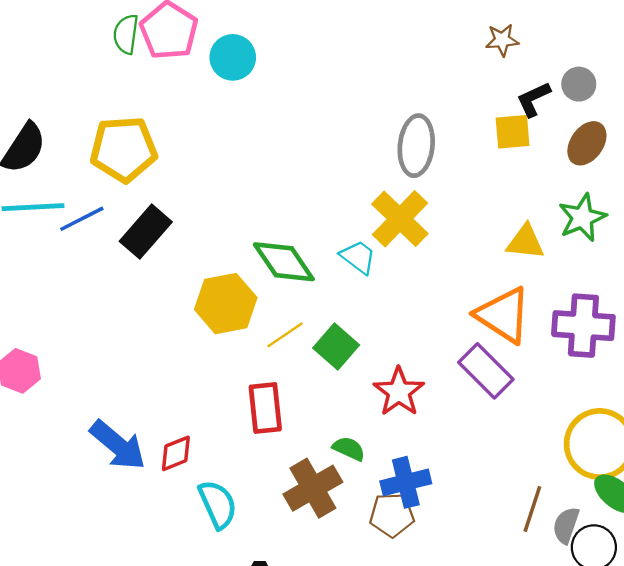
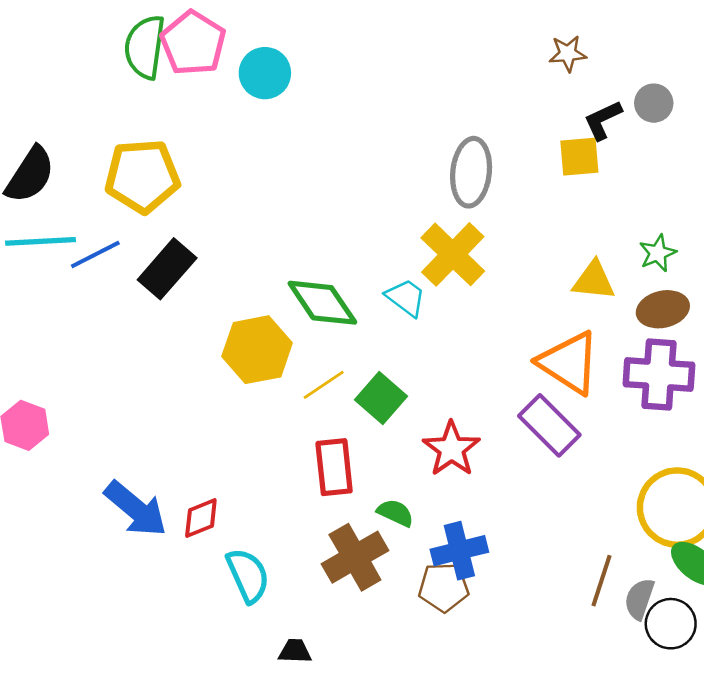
green semicircle: (126, 34) -> (145, 47), size x1.4
brown ellipse: (587, 143) -> (663, 309), moved, turned 42
green star: (582, 218) -> (658, 253), size x0.7
red rectangle: (265, 408) -> (334, 467), moved

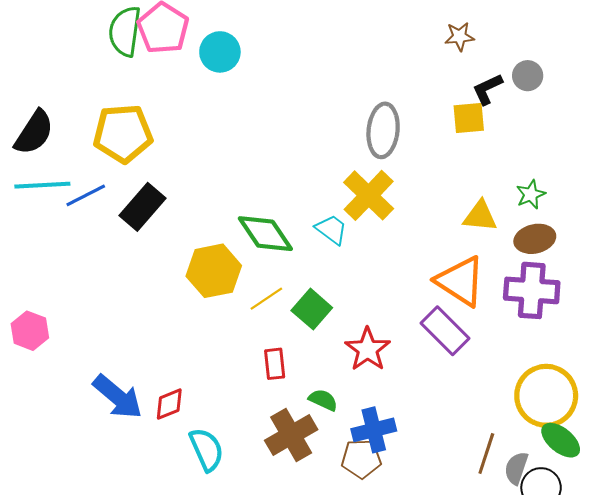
red rectangle: (334, 467) -> (275, 364), size x0.7

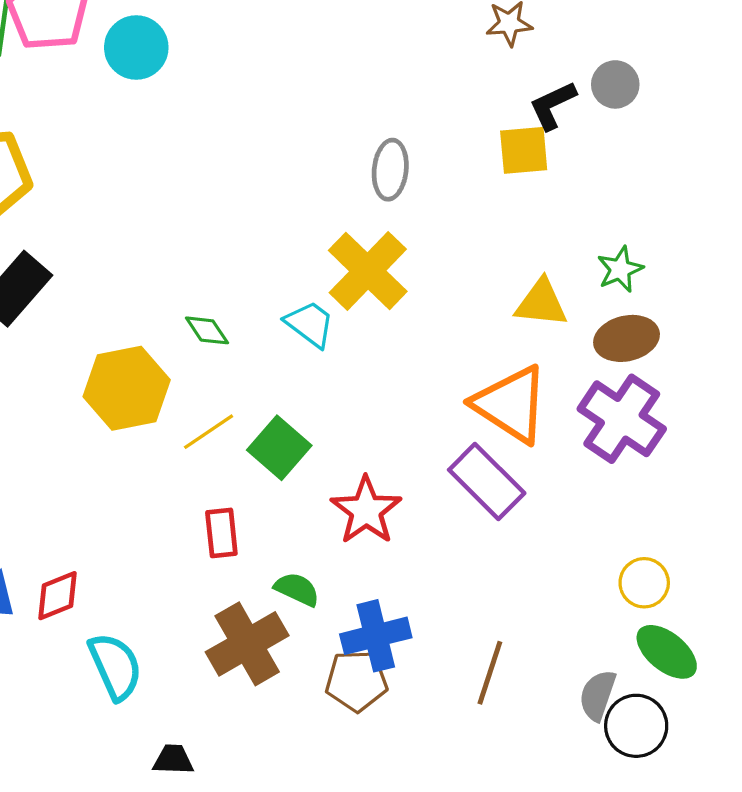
gray ellipse: (383, 130) -> (390, 170), size x0.7
green diamond: (265, 234) -> (207, 330), size x0.5
purple cross: (532, 290) -> (622, 419), turned 30
yellow circle: (546, 396) -> (644, 583), size x0.5
brown line: (486, 454) -> (490, 673), moved

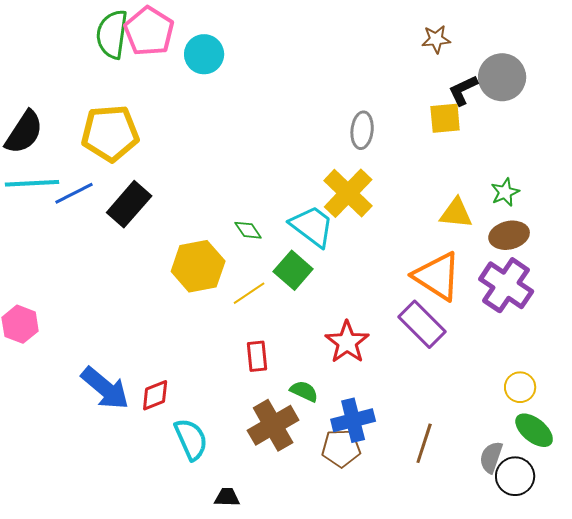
gray circle: (615, 84) -> (502, 77), size x1.6
cyan trapezoid: (310, 324) -> (312, 226), size x1.4
green square: (279, 448) -> (293, 270), moved

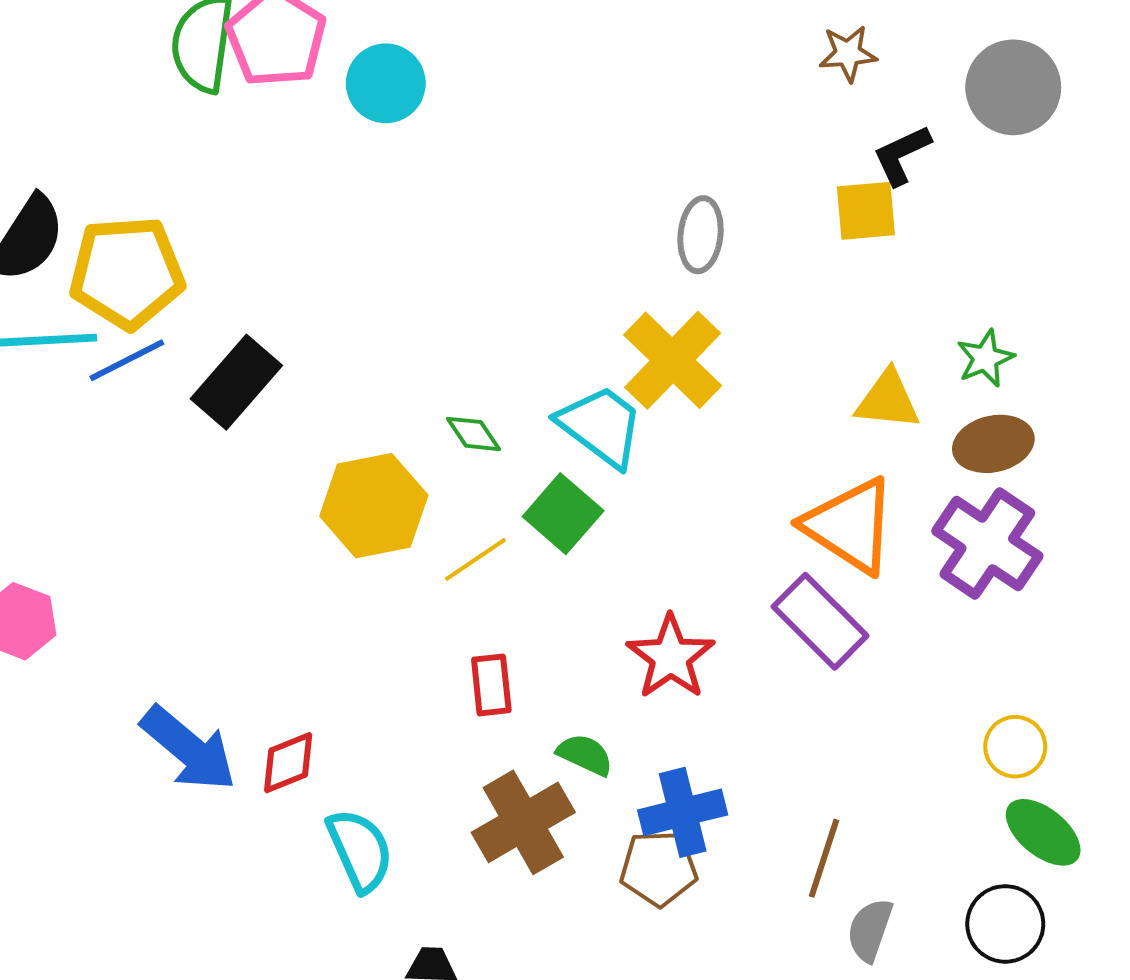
gray circle: (502, 77) -> (1013, 87), moved
yellow pentagon: (110, 133) -> (127, 273), moved
gray semicircle: (491, 457) -> (870, 930), moved

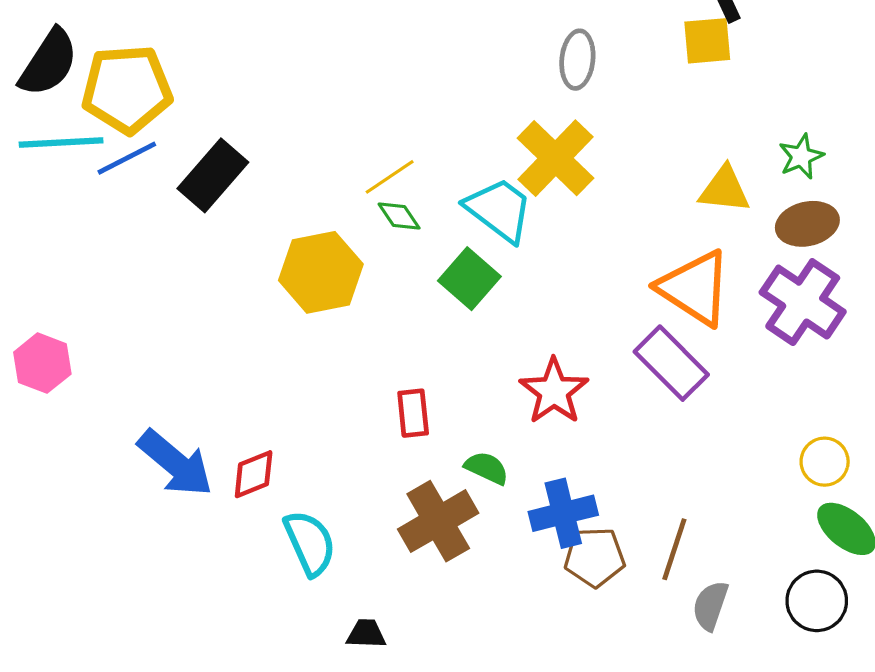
yellow line: (475, 559) -> (390, 177), moved
brown pentagon: (659, 868) -> (595, 557), moved

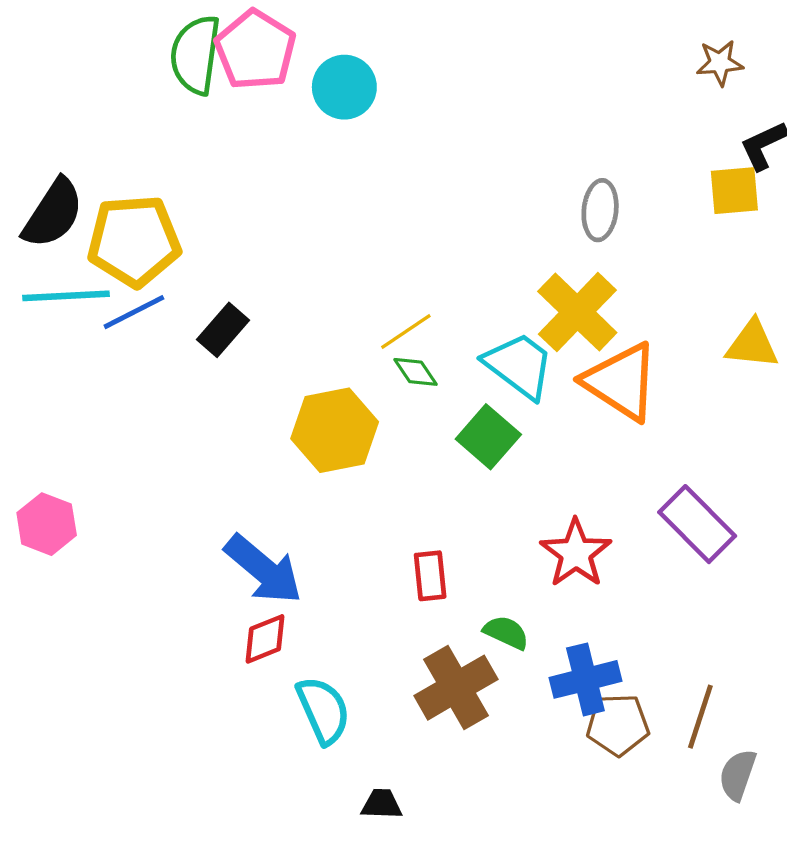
black rectangle: (213, 175) -> (223, 330), size x0.7
orange triangle: (695, 288) -> (621, 382), moved
blue arrow: (175, 463) -> (263, 569), moved

